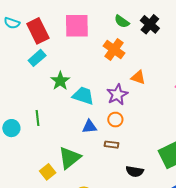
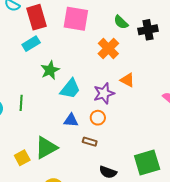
black cross: (150, 24) -> (148, 30), turned 30
cyan trapezoid: (83, 96) -> (70, 89), turned 100

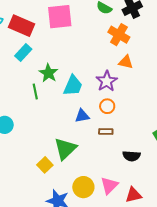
red rectangle: (37, 17) -> (21, 26), turned -35
orange cross: (108, 48) -> (119, 35), moved
green line: (21, 103) -> (35, 92), moved

